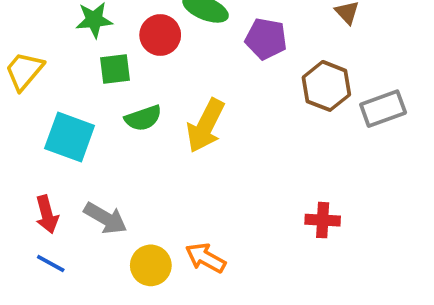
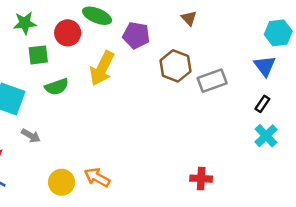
yellow arrow: (206, 126) -> (102, 68), moved
gray arrow: (105, 218) -> (31, 136), moved, size x0.7
red cross: (323, 220) -> (201, 179), moved

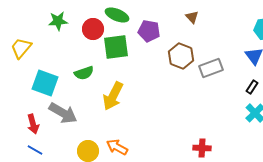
green square: (38, 55) -> (116, 47), moved, size x1.5
yellow arrow: (102, 68) -> (113, 96), moved
gray arrow: (31, 136) -> (63, 113), size x1.8

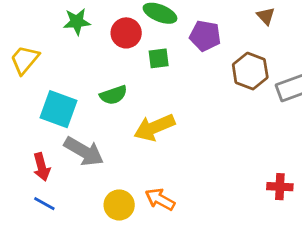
green square: (116, 47) -> (159, 58), size x0.6
yellow arrow: (113, 96) -> (154, 127), turned 40
red cross: (202, 148) -> (280, 187), moved

